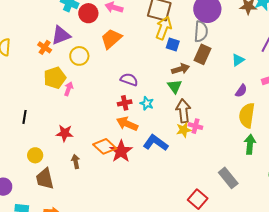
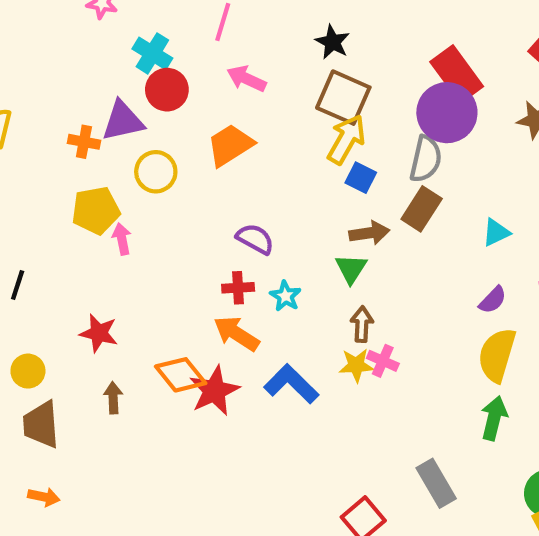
red circle: (88, 13) -> (167, 90), moved
orange cross: (45, 47) -> (84, 142), turned -32
pink arrow: (69, 89) -> (122, 239), turned -40
brown arrow: (183, 111) -> (362, 324), size x0.7

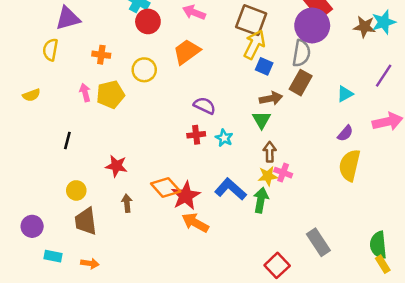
purple triangle: (123, 121) -> (68, 18), moved
pink arrow: (122, 239) -> (85, 93), moved
orange arrow: (236, 334) -> (195, 223), moved
green arrow: (494, 418) -> (261, 200), moved

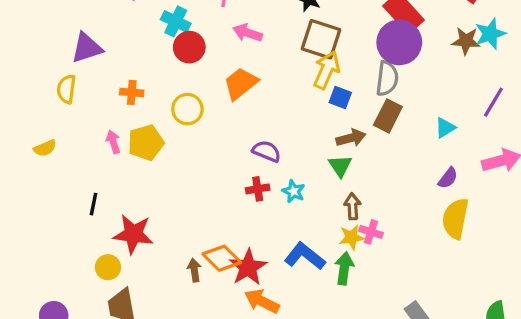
red star: (116, 166) -> (133, 234), moved, size x1.4
brown arrow: (127, 203) -> (194, 270), moved

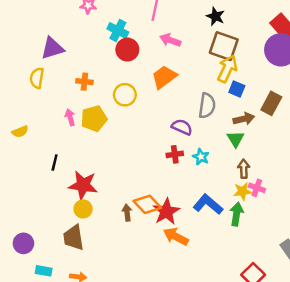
gray semicircle: (387, 78) -> (207, 106), moved
yellow semicircle: (45, 148) -> (20, 131), moved
yellow circle: (108, 267) -> (83, 209), moved

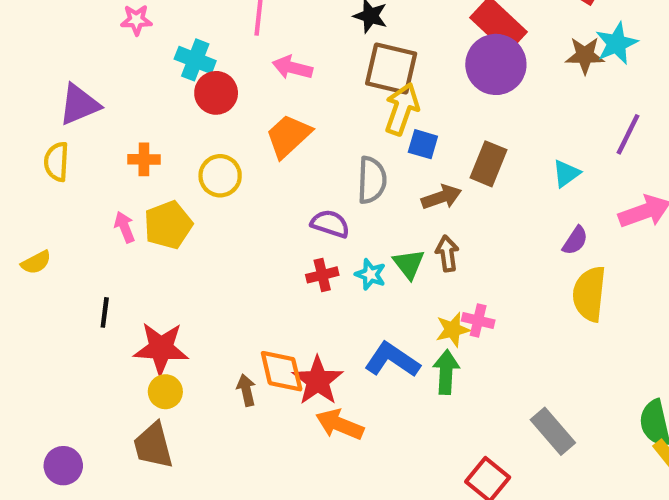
green triangle: (235, 139) -> (409, 264), moved
brown arrow: (244, 169) -> (447, 254), moved
orange diamond: (147, 204) -> (282, 371), turned 36

